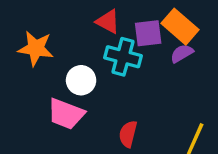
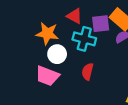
orange star: (36, 48) -> (47, 33), moved
red semicircle: (128, 134) -> (88, 72), moved

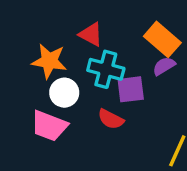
purple square: (101, 24) -> (131, 89), moved
red semicircle: (88, 72) -> (111, 119), turned -77

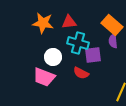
red triangle: (91, 34) -> (69, 22), turned -35
orange star: (49, 61) -> (43, 23), moved
purple semicircle: (164, 66) -> (113, 41), turned -64

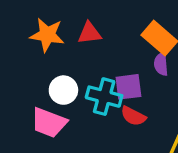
cyan cross: (78, 43) -> (104, 97), moved
red semicircle: (81, 73) -> (133, 116), moved

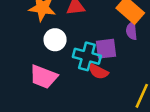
white circle: (63, 90) -> (55, 40), moved
red semicircle: (133, 116) -> (98, 72), moved

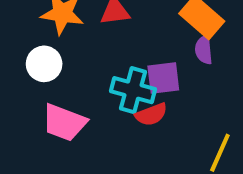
white circle: (55, 40) -> (44, 64), moved
red semicircle: (98, 72) -> (151, 114), turned -48

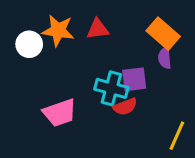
white circle: (44, 64) -> (29, 44), moved
pink trapezoid: (64, 122) -> (60, 113), turned -40

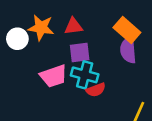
purple semicircle: (165, 58) -> (128, 50), size x1.5
purple square: (134, 79) -> (80, 52), moved
pink trapezoid: (60, 113) -> (54, 76), moved

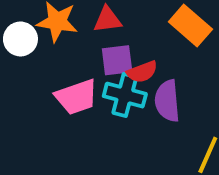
purple semicircle: (128, 50) -> (167, 101), moved
red semicircle: (96, 90) -> (142, 72), moved

